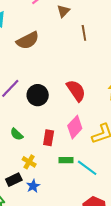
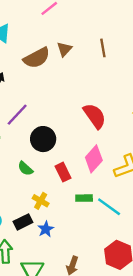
brown triangle: (63, 11) -> (64, 49), moved
black circle: (38, 95) -> (43, 139), moved
red rectangle: (49, 138) -> (63, 172), turned -35

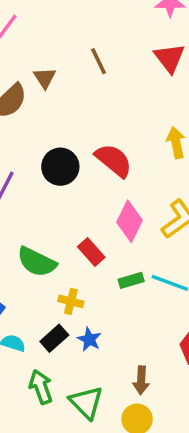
black circle: (43, 139) -> (60, 167), moved
green semicircle: (25, 169) -> (37, 262), size x1.6

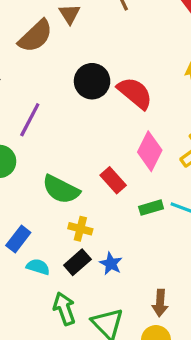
black circle: (60, 167) -> (92, 81), moved
yellow cross: (71, 301) -> (80, 229), moved

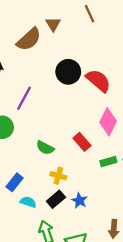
green semicircle: (61, 189) -> (45, 148), size x0.7

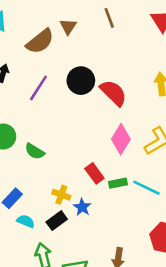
purple line: (24, 98) -> (38, 88), moved
red rectangle: (82, 142) -> (94, 173), moved
green semicircle: (45, 148) -> (35, 151), moved
blue star: (79, 201) -> (82, 207), moved

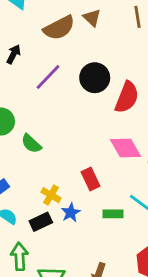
brown triangle: (68, 27) -> (92, 18), turned -30
red semicircle: (113, 93) -> (127, 97), turned 56
pink diamond: (121, 139) -> (125, 148), turned -72
green rectangle: (118, 183) -> (113, 214), moved

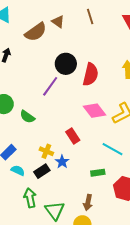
purple line: (48, 77) -> (50, 86), moved
green rectangle: (113, 214) -> (98, 173), moved

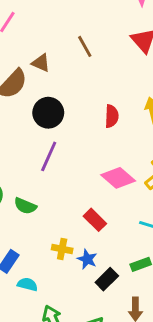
black circle: (66, 64) -> (48, 113), moved
red semicircle: (91, 74) -> (112, 116), moved, size x0.7
black rectangle: (42, 171) -> (107, 279), moved

